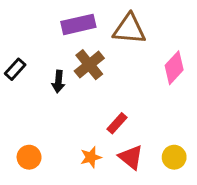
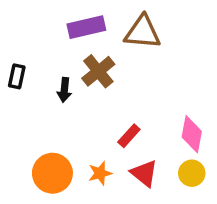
pink diamond: (174, 68) -> (192, 134), moved, turned -32
black rectangle: (15, 69) -> (17, 76), turned -30
orange circle: (29, 157) -> (52, 173), moved, size x1.5

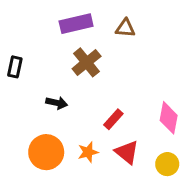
brown triangle: (142, 32) -> (125, 28), size x0.6
black arrow: (64, 90) -> (57, 103), moved, turned -84
yellow circle: (192, 173) -> (167, 164), moved

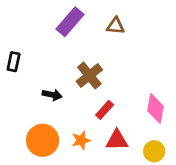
purple rectangle: (76, 24) -> (70, 22), turned -36
brown cross: (87, 62) -> (89, 75), moved
red triangle: (127, 152) -> (117, 140), turned -40

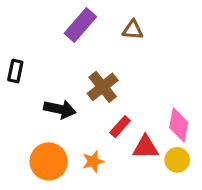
black arrow: (52, 95) -> (60, 109), size x1.4
red triangle: (117, 140) -> (145, 147), moved
yellow circle: (154, 151) -> (177, 160), moved

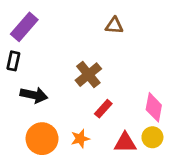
purple rectangle: (80, 25) -> (24, 27), moved
black arrow: (60, 109) -> (34, 95), moved
red triangle: (145, 147) -> (125, 143), moved

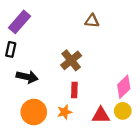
pink diamond: (154, 107) -> (124, 87), turned 35
red rectangle: (103, 109) -> (74, 90), moved, turned -40

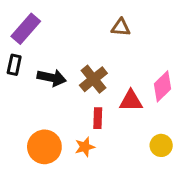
black arrow: (27, 77) -> (52, 78), moved
pink diamond: (124, 87) -> (163, 86), moved
red triangle: (101, 115) -> (131, 101), moved

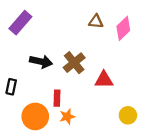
black rectangle: (14, 65) -> (11, 87), moved
pink diamond: (163, 86) -> (123, 28), moved
red rectangle: (98, 118) -> (57, 98), moved

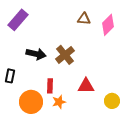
red triangle: (104, 80) -> (86, 86), moved

